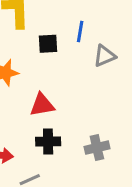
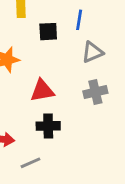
gray triangle: (105, 56) -> (92, 52), moved
gray cross: (97, 148) -> (95, 92), moved

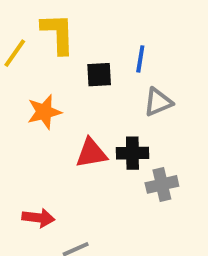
gray cross: (95, 92) -> (162, 184), moved
black cross: (48, 126) -> (132, 153), moved

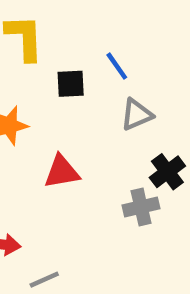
blue line: (140, 59) -> (117, 66), turned -44
black cross: (132, 153) -> (167, 172), moved, turned -36

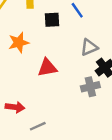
gray triangle: (137, 115) -> (89, 47), moved

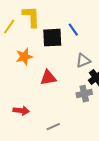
black square: (52, 20) -> (52, 38), size x1.5
gray line: (38, 126) -> (53, 127), moved

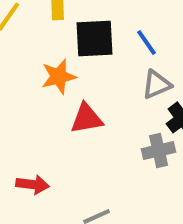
blue line: (73, 30) -> (147, 43), moved
orange star: (24, 57) -> (59, 77), moved

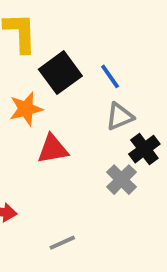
black square: (95, 39) -> (60, 73), turned -33
gray cross: (159, 150) -> (121, 180), turned -32

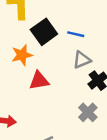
blue line: (110, 76) -> (76, 34), turned -42
gray cross: (121, 180) -> (88, 112), moved

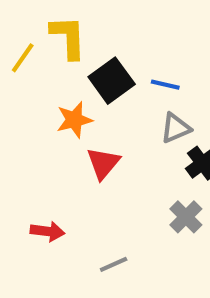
red triangle: (39, 81) -> (103, 163), turned -40

